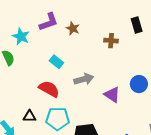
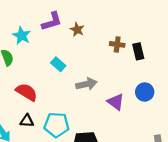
black rectangle: (137, 25) -> (138, 51), moved
red semicircle: (49, 89) -> (27, 92), moved

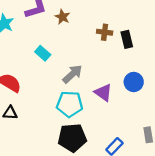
gray arrow: (86, 84) -> (72, 74), turned -30
cyan pentagon: (57, 125) -> (70, 104), moved

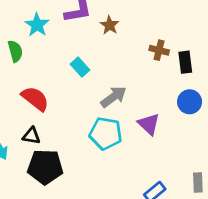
blue circle: (134, 82) -> (190, 102), moved
black pentagon: (72, 138) -> (45, 167), moved

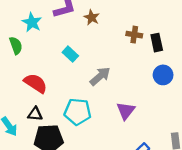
purple triangle: (149, 124) -> (126, 111), moved, turned 30
cyan pentagon: (106, 133) -> (78, 112), moved

